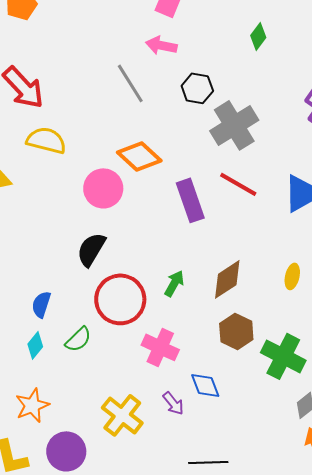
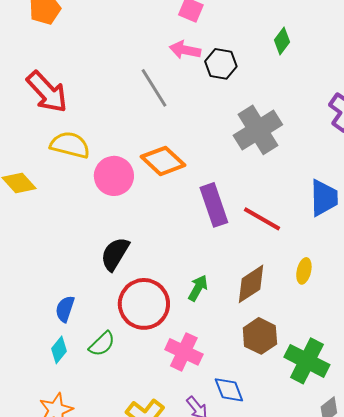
black hexagon: (197, 88) -> (221, 64), moved
red line: (238, 184) -> (262, 219), moved
pink circle: (103, 188) -> (114, 176), moved
yellow ellipse: (292, 276) -> (304, 271), moved

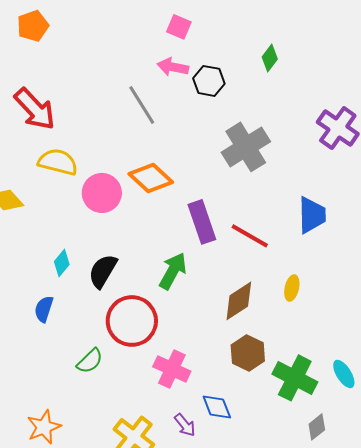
green arrow: (198, 288) -> (173, 271), moved, size x1.4
blue semicircle: (65, 309) -> (44, 309), moved
cyan diamond: (59, 350) -> (62, 263), moved

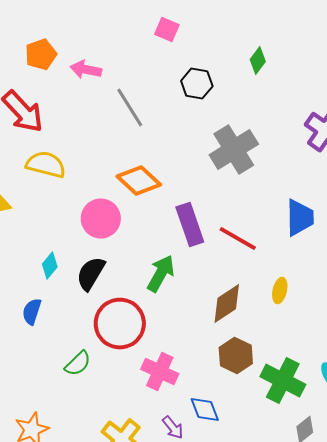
orange pentagon: (33, 26) -> (41, 54), moved
pink arrow: (173, 67) -> (86, 70), moved
pink circle: (102, 193) -> (101, 218), moved

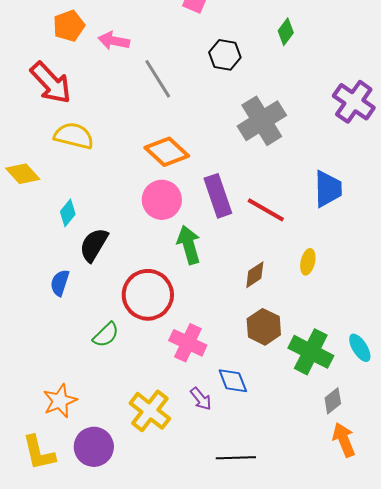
pink circle: (101, 218) -> (162, 200), moved
cyan diamond: (50, 266) -> (68, 213), moved
black semicircle: (91, 274) -> (94, 245), moved
green arrow: (161, 274) -> (189, 245), turned -45
brown diamond: (227, 304) -> (255, 275), size x0.7

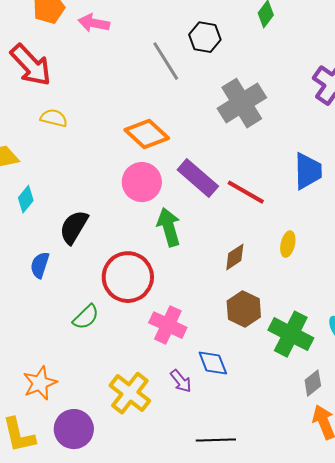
gray line: (158, 79) -> (166, 61), moved
yellow semicircle: (74, 136) -> (54, 118), size x0.7
purple rectangle: (218, 196) -> (198, 178), turned -30
cyan diamond: (68, 213) -> (26, 199), moved

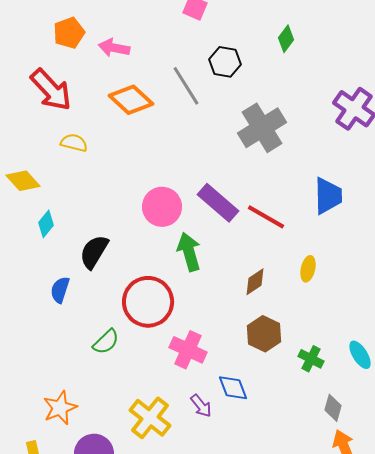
orange diamond: (147, 134) -> (131, 100), moved
green cross: (291, 334) -> (311, 359), size x0.6
gray diamond: (313, 383) -> (333, 408), turned -36

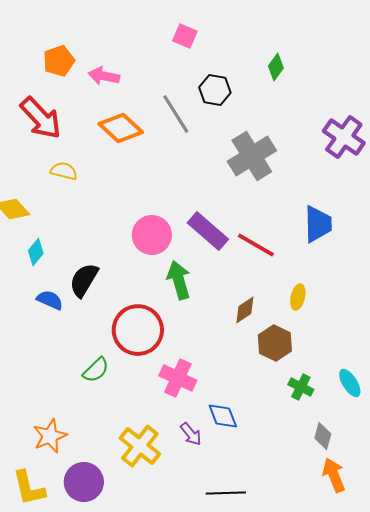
blue semicircle: (60, 290) -> (50, 300), moved, turned 96
brown hexagon: (264, 334) -> (275, 343), moved

